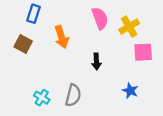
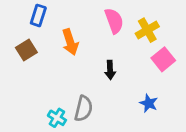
brown square: (23, 44) -> (26, 50), turned 30
pink square: (143, 52) -> (163, 59), turned -36
cyan cross: (42, 98) -> (57, 118), moved

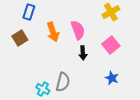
pink semicircle: (114, 21) -> (78, 30), moved
yellow cross: (147, 30) -> (111, 12), moved
pink square: (163, 59) -> (111, 45), moved

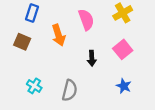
pink semicircle: (78, 30) -> (86, 20), moved
brown square: (20, 38) -> (22, 42), turned -35
cyan cross: (43, 89) -> (34, 86), moved

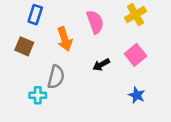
black arrow: (92, 58) -> (101, 65), turned 64
cyan cross: (34, 86) -> (38, 95), turned -32
gray semicircle: (70, 90) -> (56, 77), moved

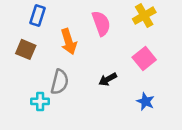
black arrow: (101, 65) -> (108, 79), moved

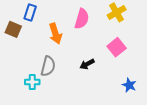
pink semicircle: (101, 23) -> (82, 19), turned 36
brown square: (26, 49) -> (13, 29), moved
blue star: (145, 101) -> (129, 85), moved

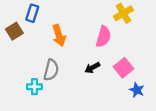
pink semicircle: (82, 19) -> (103, 37), moved
brown square: (13, 29) -> (14, 31), turned 35
pink square: (117, 47) -> (123, 68), moved

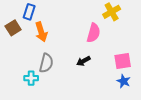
orange arrow: (59, 35) -> (41, 32), moved
pink square: (123, 68) -> (123, 61), moved, turned 30

